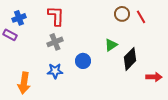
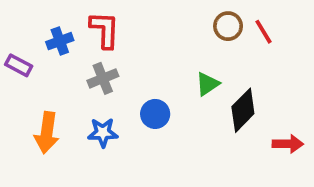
blue cross: (19, 18) -> (60, 41), moved
orange arrow: (24, 83) -> (47, 133), moved

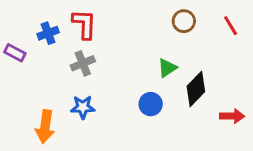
red line: (264, 32) -> (231, 26), moved
blue circle: (155, 114) -> (151, 104), moved
orange arrow: (47, 133) -> (45, 127), moved

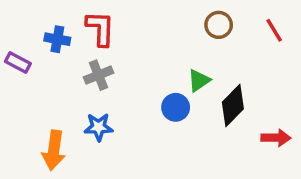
blue cross: (48, 33) -> (57, 39), turned 30
blue circle: (151, 104) -> (176, 107), moved

